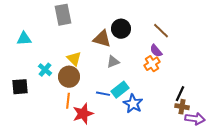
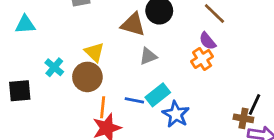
black line: (180, 94) -> (254, 105), moved
orange line: (68, 101) -> (103, 107), moved

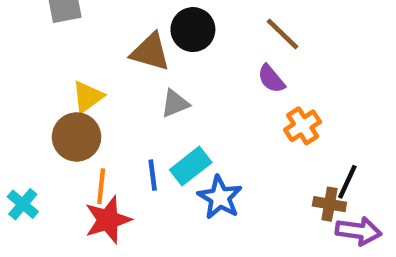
yellow triangle: (94, 52) -> (88, 97), turned 40
orange cross: (202, 59) -> (303, 126), moved
cyan cross: (54, 67) -> (23, 204), moved
blue line: (134, 100) -> (153, 175), turned 72

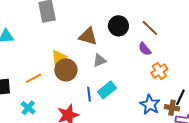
black circle: (193, 30) -> (118, 26), moved
brown circle: (77, 137) -> (66, 70), moved
orange line: (101, 186) -> (33, 78), moved, turned 56
blue star: (220, 197) -> (150, 105), moved

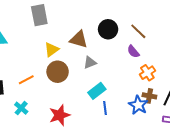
yellow triangle: (59, 57) -> (51, 49), moved
blue line: (89, 94) -> (105, 108), moved
brown cross: (172, 108) -> (149, 96), moved

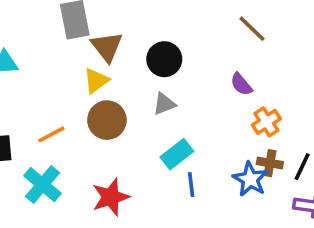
black circle: (108, 29) -> (164, 59), moved
brown line: (138, 31) -> (252, 29), moved
brown triangle: (79, 39) -> (107, 47), moved, turned 36
cyan cross: (21, 108) -> (42, 185), size x1.5

